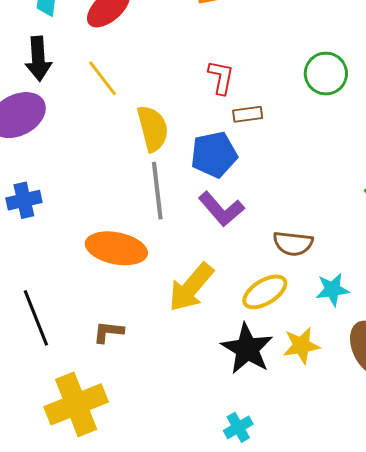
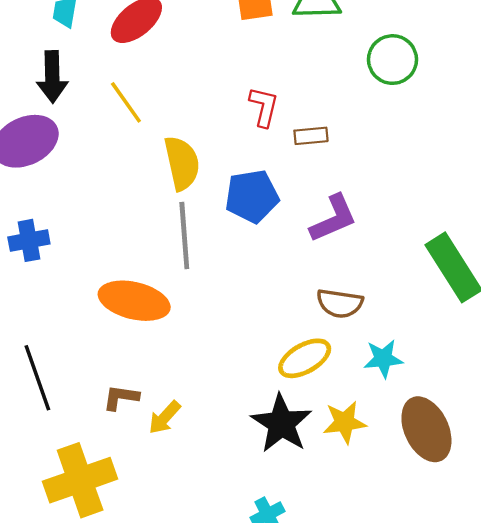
green circle: (326, 74) -> (392, 60), moved
brown rectangle: (248, 114) -> (311, 136), moved
purple L-shape: (221, 209) -> (333, 219), moved, turned -75
yellow arrow: (191, 287) -> (165, 418), moved, size x0.6

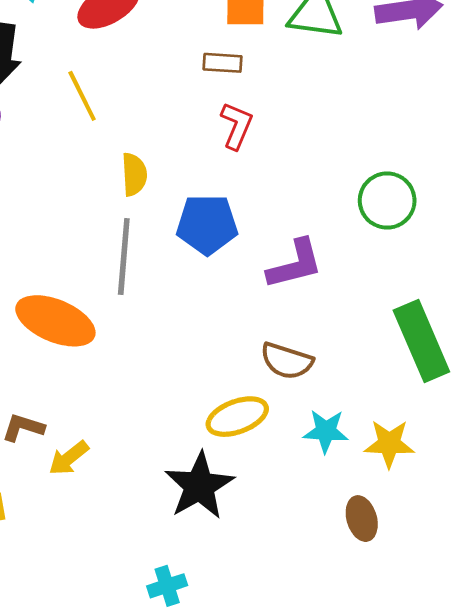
green circle: (392, 60) -> (387, 201), moved
brown rectangle: (311, 136) -> (223, 63), moved
yellow semicircle: (182, 163) -> (134, 174), size x0.7
yellow star: (345, 422) -> (389, 444), moved
brown ellipse: (426, 429) -> (362, 519), size x0.6

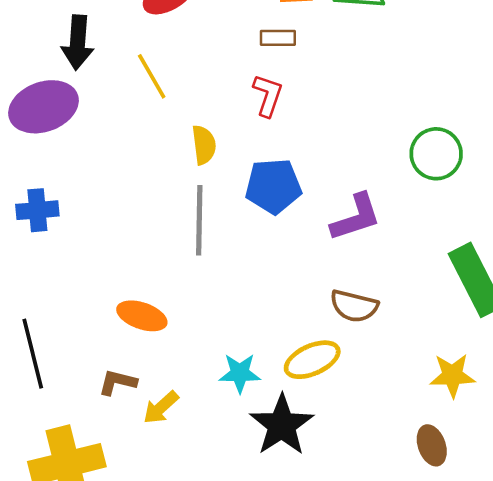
red L-shape: (237, 126) -> (268, 95), moved
orange ellipse: (55, 321) -> (142, 316), moved, size x0.7
cyan star: (326, 431) -> (240, 373), moved

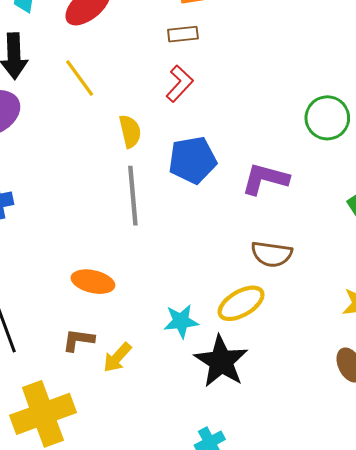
red L-shape: (268, 95) -> (180, 84), turned 30
purple L-shape: (356, 217) -> (265, 179), turned -141

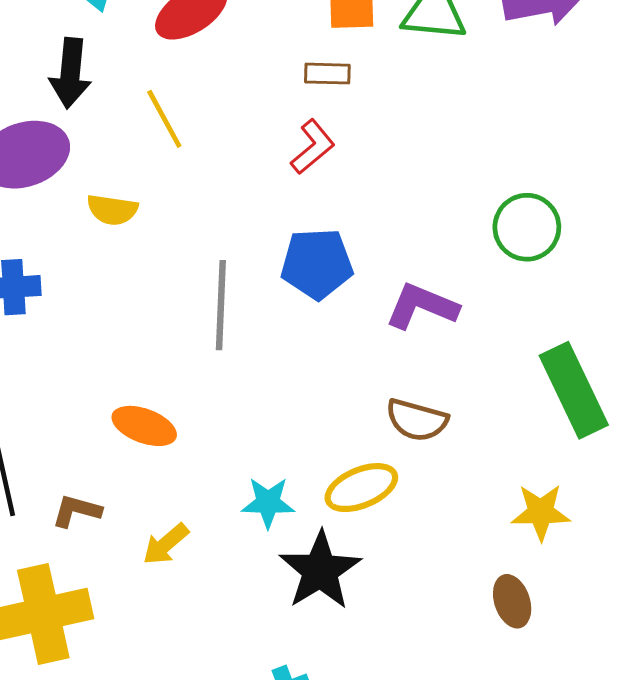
yellow semicircle: (130, 131) -> (112, 210), moved, turned 104
brown L-shape: (78, 340) -> (77, 511), moved

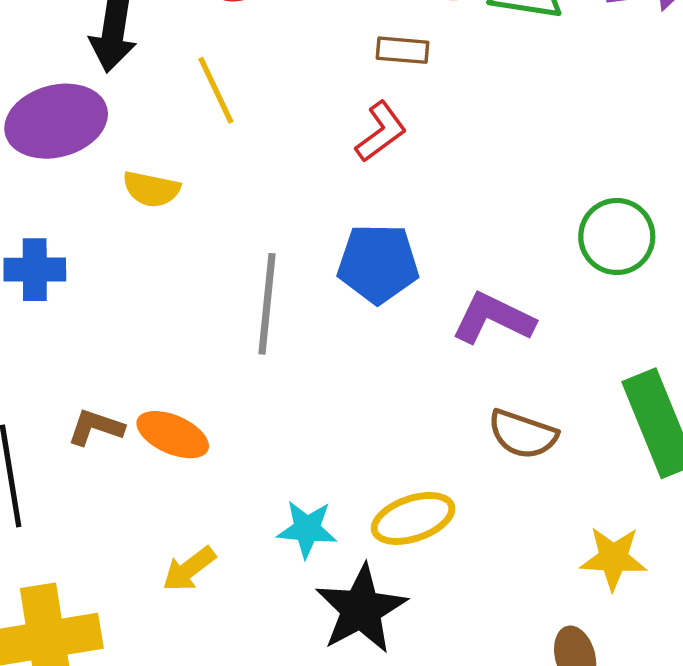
brown semicircle: (417, 420) -> (523, 434), moved
brown L-shape: (77, 511) -> (96, 427), moved

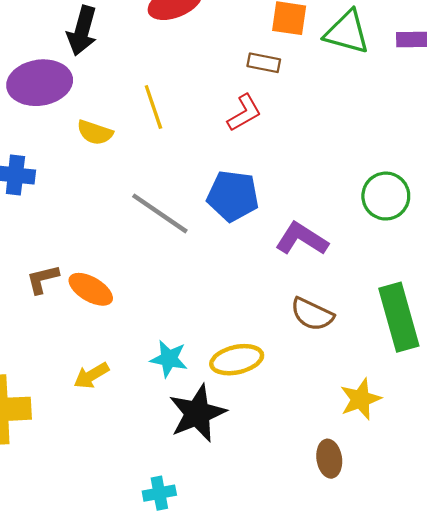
yellow line: (216, 90) -> (153, 107), moved
gray line: (267, 304) -> (160, 213), turned -68
brown L-shape: (96, 427) -> (43, 279), turned -39
yellow star: (613, 558) -> (360, 399), turned -30

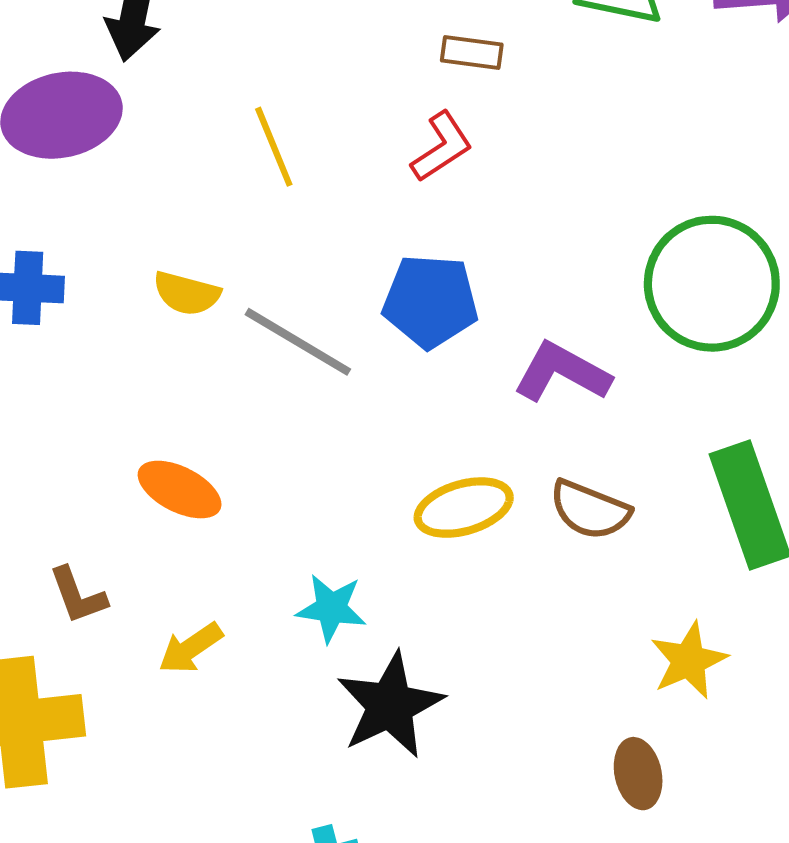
yellow semicircle: (95, 133) -> (187, 293), moved
green circle: (386, 196) -> (712, 284), size x1.5
brown L-shape: (43, 279) -> (78, 595), moved, turned -93
yellow ellipse: (237, 360) -> (464, 508), moved

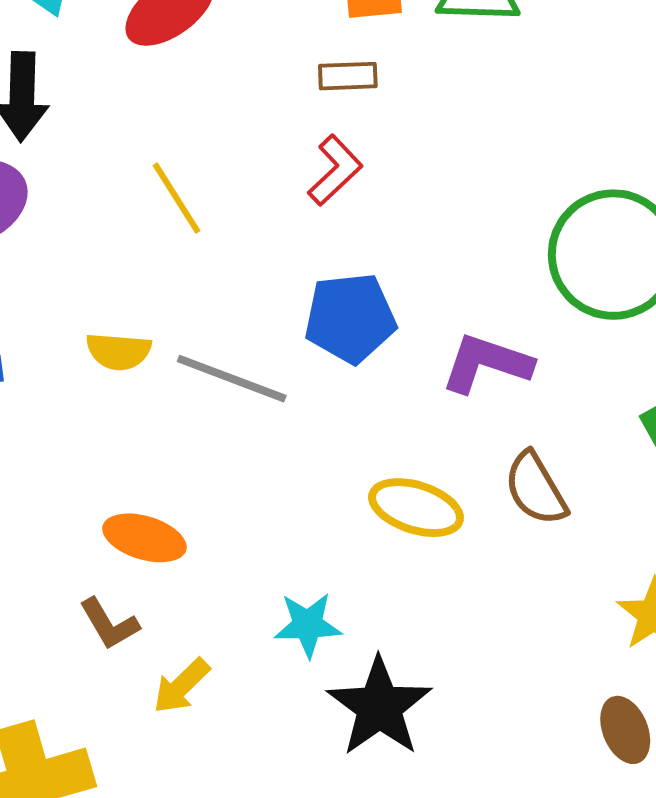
yellow ellipse: (464, 508) -> (416, 508), turned 44
brown semicircle: (590, 510) -> (536, 489), turned 48
brown L-shape: (78, 595) -> (109, 624), moved

